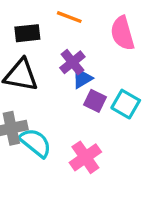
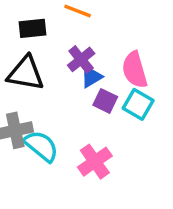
pink semicircle: (122, 33) -> (135, 70), moved

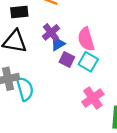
cyan semicircle: (41, 146) -> (25, 89), turned 35
pink cross: (95, 162) -> (93, 98), moved

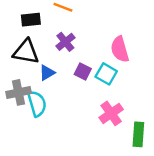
pink semicircle: (86, 39) -> (120, 49), moved
blue triangle: (58, 44) -> (47, 73), moved

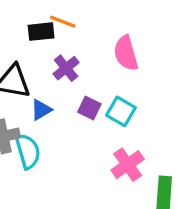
black rectangle: (31, 20) -> (41, 32), moved
pink semicircle: (120, 49) -> (126, 53), moved

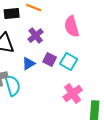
black rectangle: (41, 32) -> (12, 14), moved
blue triangle: (41, 110) -> (29, 64), moved

